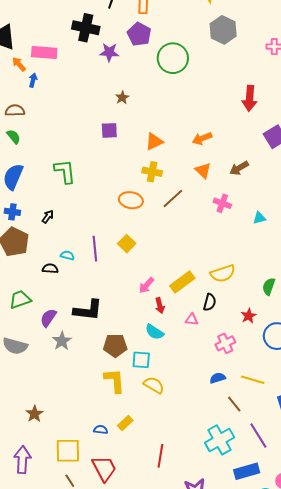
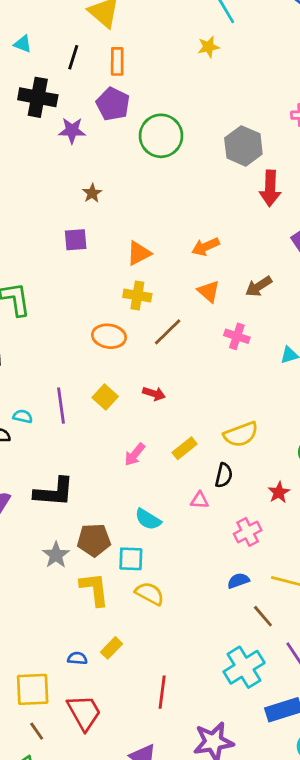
gray hexagon: (223, 30) -> (243, 146), moved
yellow rectangle: (182, 282) -> (185, 448), size x0.7
red arrow: (160, 306) -> (154, 394), moved, turned -56
gray star: (62, 341) -> (56, 555), moved

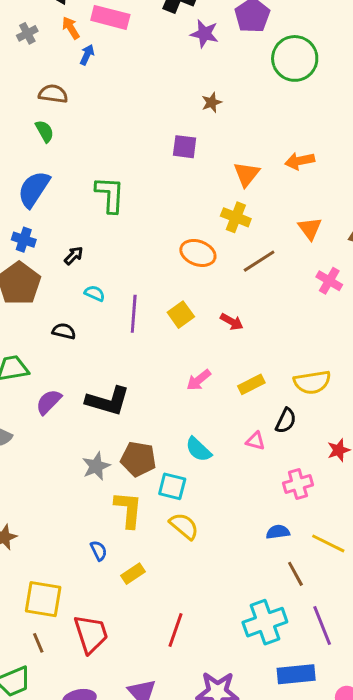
orange arrow: (206, 247) -> (300, 161), moved
orange triangle: (139, 253) -> (247, 174), turned -36
cyan semicircle: (23, 416) -> (95, 293), moved
blue semicircle: (77, 658) -> (99, 551), moved, turned 48

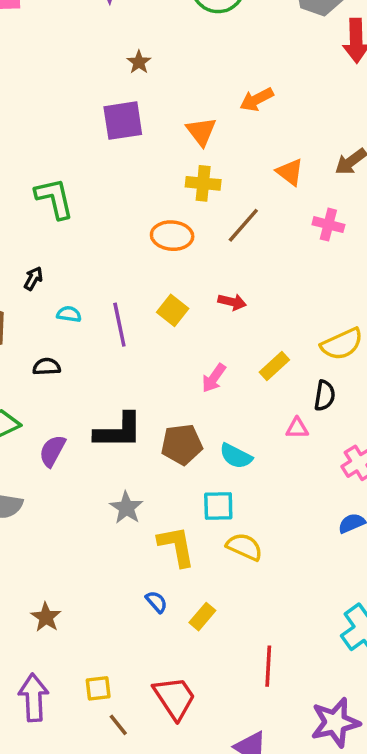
purple square: (185, 147) -> (123, 121), size x1.4
brown pentagon: (138, 459) -> (182, 444), moved
yellow square: (43, 599) -> (98, 688), moved, size x0.6

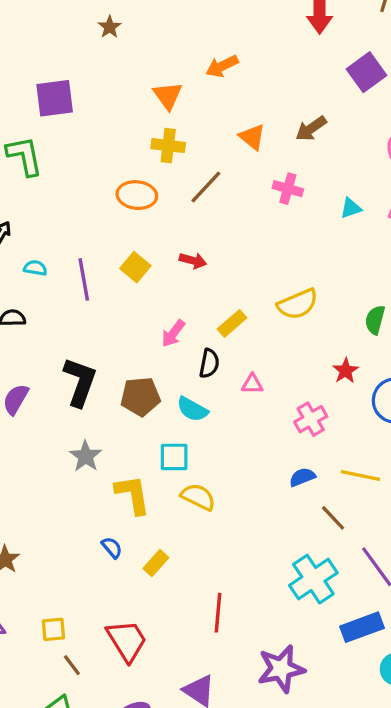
purple square: (123, 121) -> (55, 98), moved
black semicircle: (325, 396) -> (209, 363), moved
black L-shape: (118, 431) -> (80, 382), turned -72

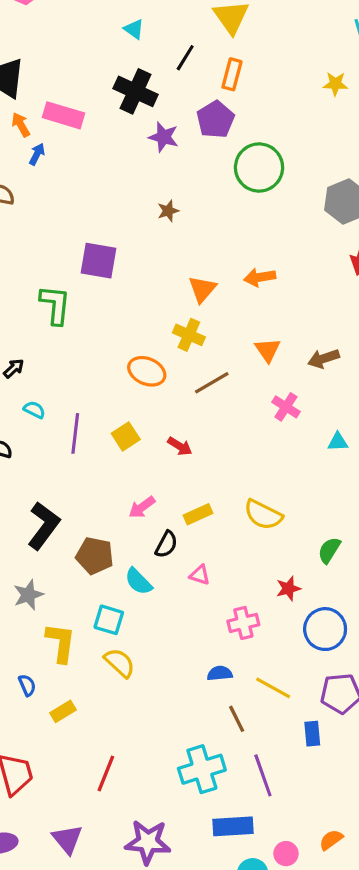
yellow semicircle: (298, 304) -> (263, 515), turned 33

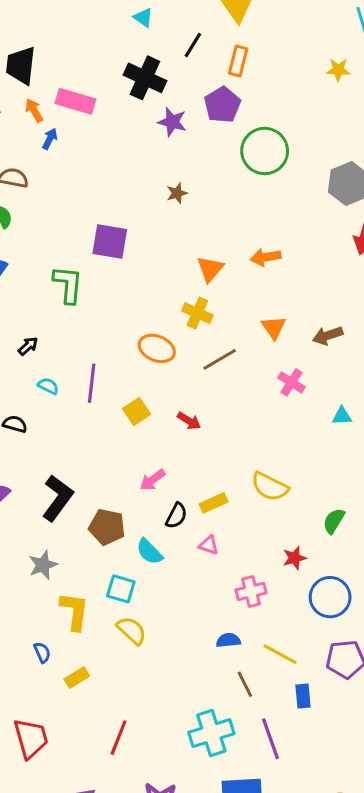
purple line: (75, 433) -> (92, 383), moved
yellow rectangle: (198, 514) -> (214, 503), moved
blue rectangle: (312, 734) -> (303, 696), moved

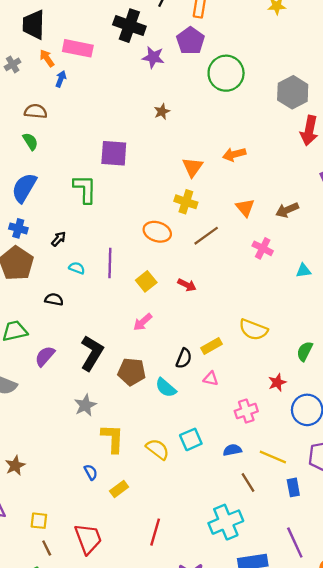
pink arrow: (152, 480) -> (143, 322), moved
cyan square: (121, 589) -> (191, 439), moved, turned -35
purple line: (271, 739) -> (295, 542), moved

